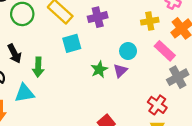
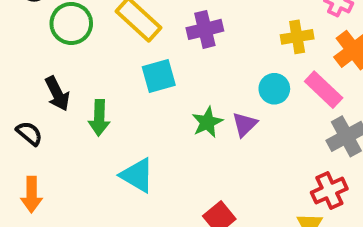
cyan circle: (128, 51) -> (274, 89), moved
cyan triangle: (24, 93) -> (137, 175), moved, turned 40
red cross: (157, 105) -> (329, 191), moved, turned 30

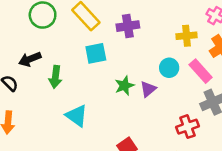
black arrow: (57, 94) -> (30, 59), turned 90
red cross: (329, 191) -> (187, 127), moved

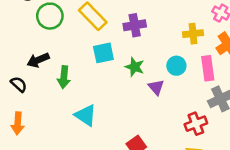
pink rectangle: (201, 71) -> (208, 68), turned 35
green star: (124, 86) -> (135, 67), moved, turned -30
purple triangle: (148, 89) -> (156, 87), turned -30

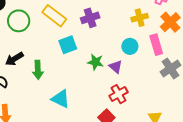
green star: (135, 67) -> (96, 62), moved
red cross: (196, 124) -> (119, 94), moved

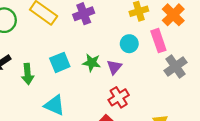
cyan square: (68, 45) -> (60, 62), moved
purple triangle: (116, 67) -> (114, 67), turned 32

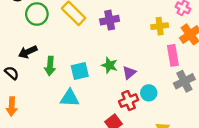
cyan circle: (129, 44) -> (149, 93), moved
cyan square: (60, 62) -> (80, 71), moved
cyan triangle: (54, 105) -> (70, 98), turned -30

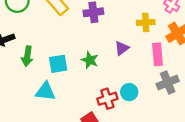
purple triangle: (129, 73) -> (122, 48), moved

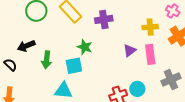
pink rectangle: (157, 54) -> (150, 54), moved
green star: (90, 60) -> (85, 47), moved

